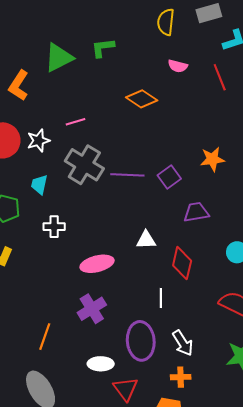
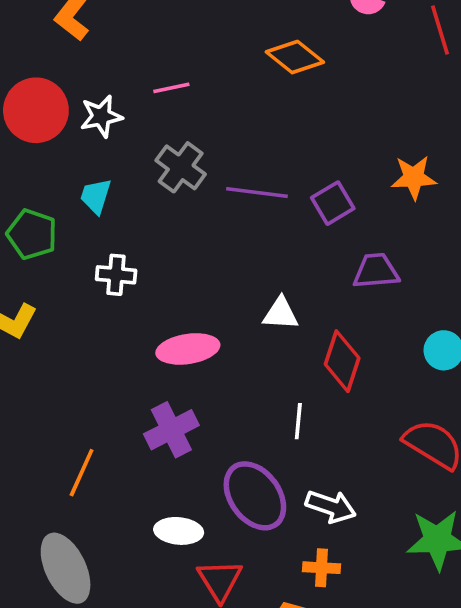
gray cross: (84, 165) -> (181, 167), size x0.7
purple ellipse: (141, 341) -> (255, 496), turned -36
white arrow: (183, 343) -> (331, 506), turned -44

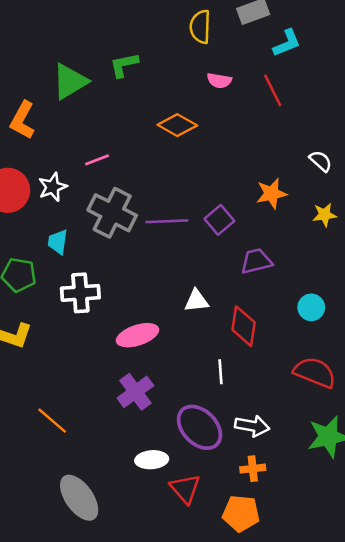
gray cross: (181, 167) -> (112, 213), size x1.4
white cross: (116, 275) -> (80, 293), size x1.4
orange line: (82, 473) -> (52, 421), moved, turned -64

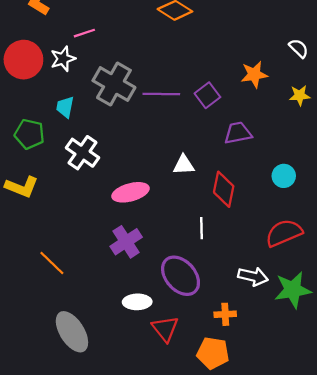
pink line: (97, 160) -> (84, 33), moved
white cross: (80, 293) -> (82, 153), turned 36
red semicircle: (315, 372) -> (284, 233), turned -48
white arrow: (252, 426) -> (253, 276), moved

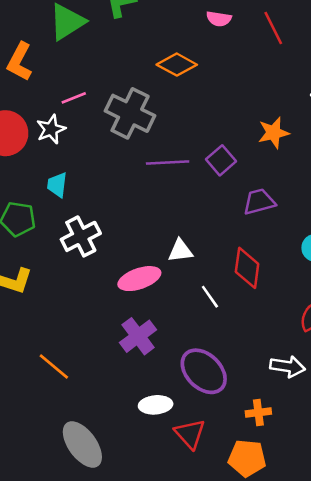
gray cross: (114, 84) -> (130, 113), moved
white cross: (82, 153) -> (81, 236), turned 32
white triangle: (184, 165) -> (180, 251), moved
white line: (201, 228) -> (210, 297), moved, turned -30

